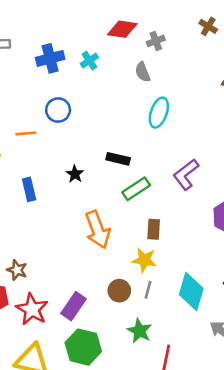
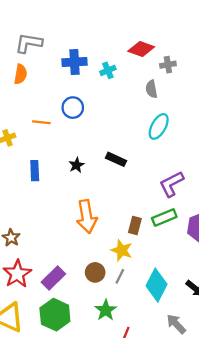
green rectangle: (136, 189) -> (164, 217), moved

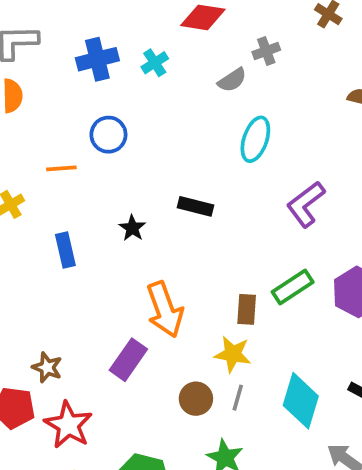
gray cross: (168, 65) -> (266, 51), moved
gray semicircle: (151, 89) -> (232, 80), turned -102
purple L-shape: (172, 184) -> (306, 204), moved
purple rectangle: (53, 278) -> (128, 360), moved

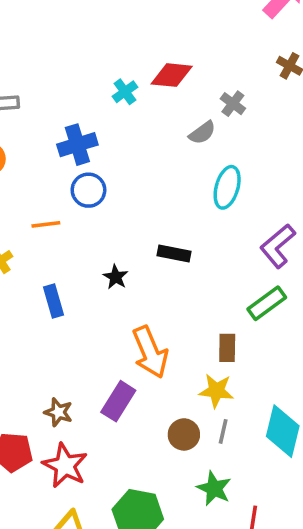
gray cross: (266, 51) -> (233, 104), turned -30
blue cross: (97, 59) -> (77, 145), moved
cyan cross: (155, 63) -> (125, 92), moved
green rectangle: (293, 287) -> (267, 303), moved
brown star: (47, 367) -> (58, 412), moved

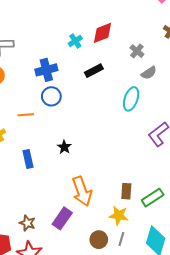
red diamond: (172, 75) -> (103, 33), turned -30
gray semicircle: (202, 133) -> (149, 73), moved
black rectangle: (174, 253) -> (94, 71), moved, turned -42
green rectangle: (267, 303) -> (153, 198), moved

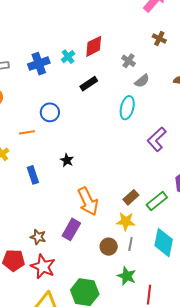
blue cross: (46, 70) -> (39, 64), moved
brown rectangle: (126, 191) -> (131, 197), turned 49

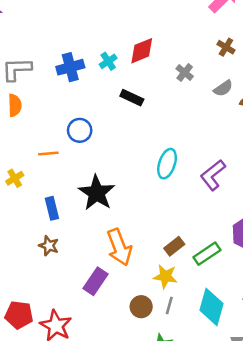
gray semicircle: (142, 81) -> (223, 88), moved
black rectangle: (89, 84) -> (132, 98), turned 54
cyan ellipse: (127, 108) -> (167, 164), moved
black star: (67, 160) -> (97, 193), size x2.0
brown star: (38, 237) -> (49, 246), moved

